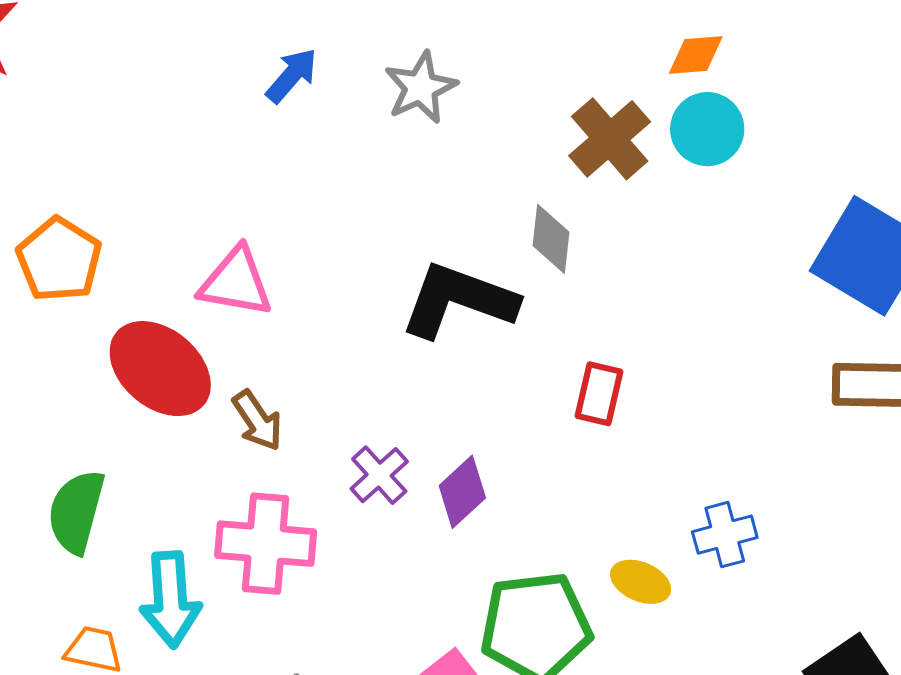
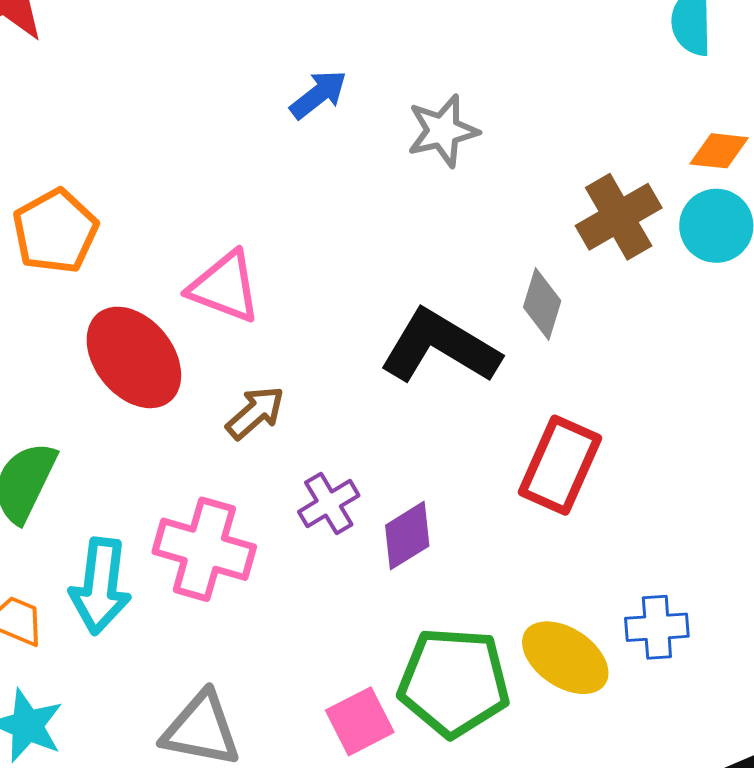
red rectangle: (599, 394) -> (560, 465), size x1.5
brown arrow: (257, 421) -> (255, 413), moved, turned -108
yellow ellipse: (641, 582) -> (565, 658), size x1.5

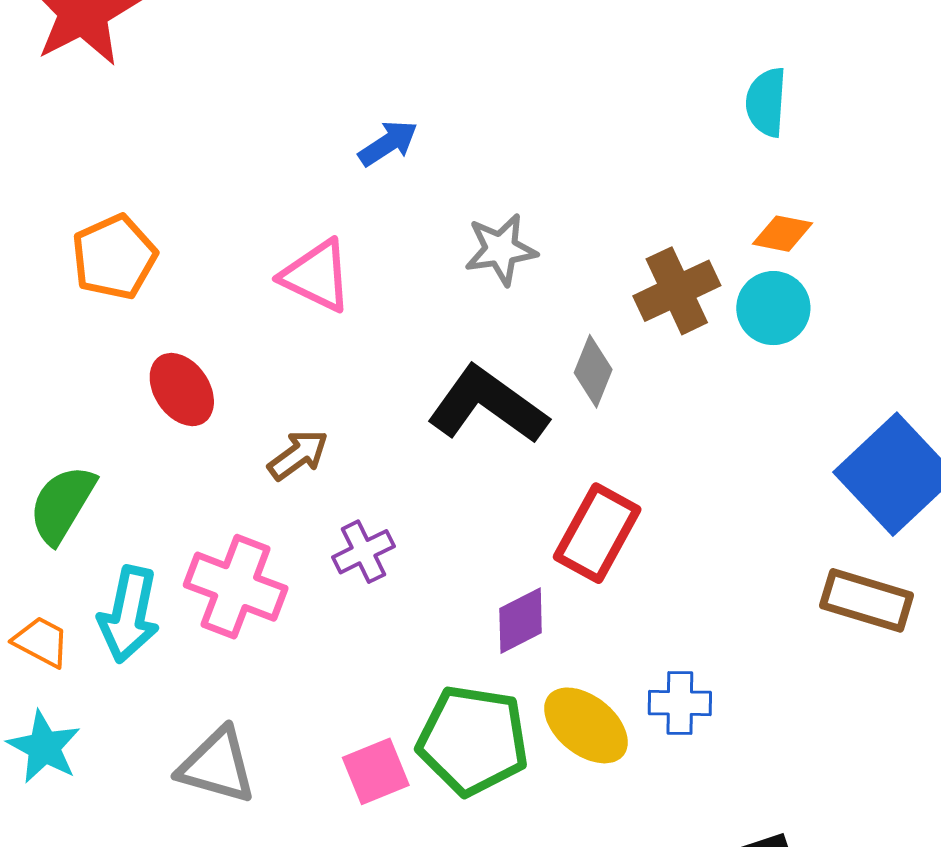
gray star: (443, 131) -> (501, 249), moved
pink triangle: (225, 287) -> (317, 276), moved
red ellipse: (134, 357) -> (182, 390), size x0.7
purple diamond: (407, 536) -> (521, 621), moved

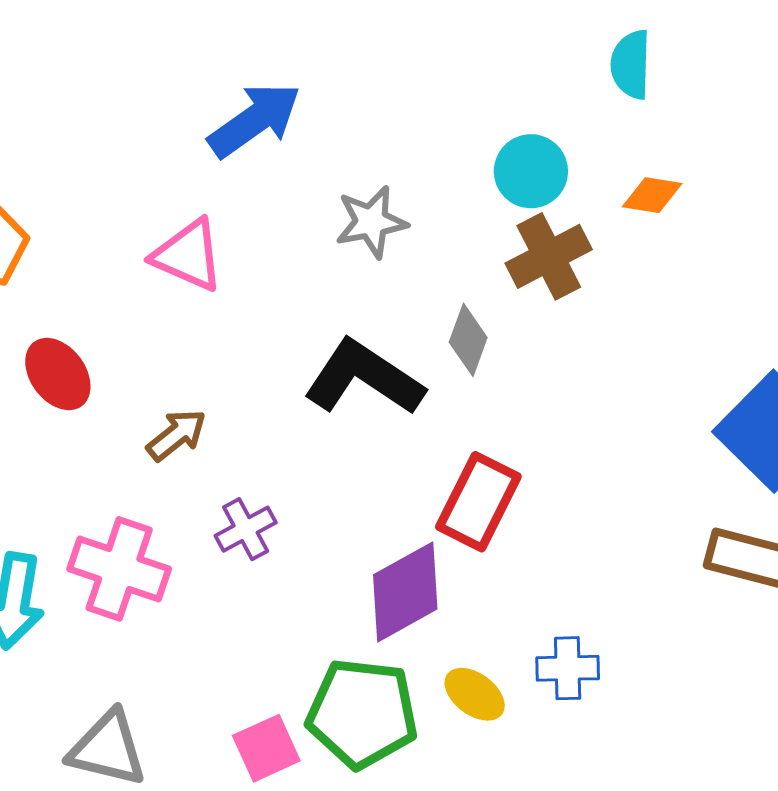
blue arrow: (388, 143) -> (255, 120), size x1.6
cyan circle: (773, 308) -> (531, 171), moved
purple diamond: (521, 621) -> (405, 592), size x1.5
yellow ellipse: (586, 725) -> (475, 694), size x0.7

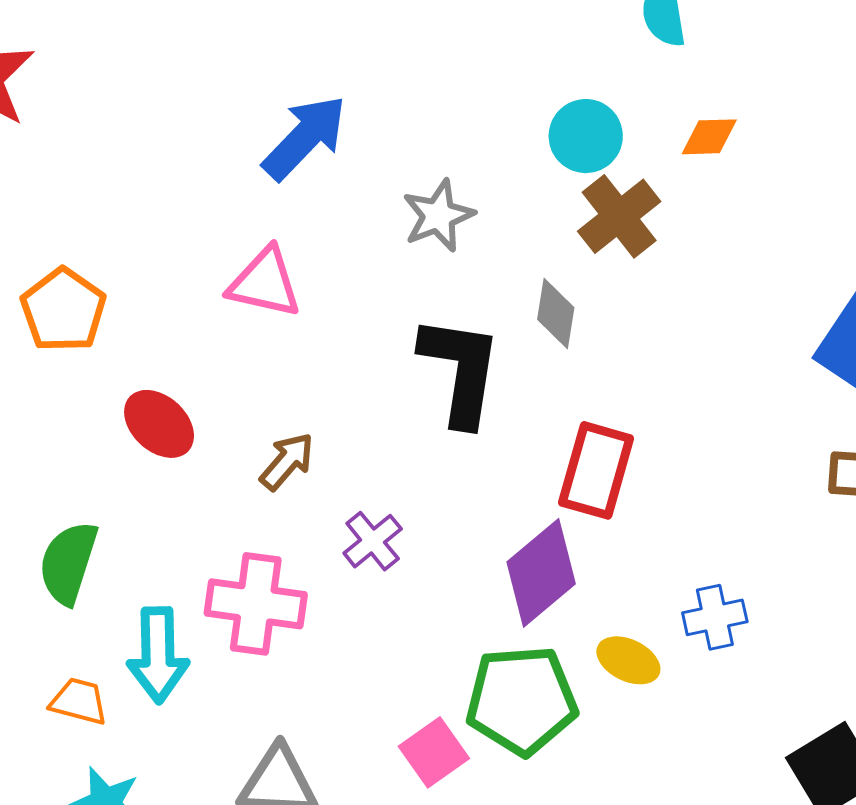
black L-shape: (364, 378) -> (460, 370), turned 76

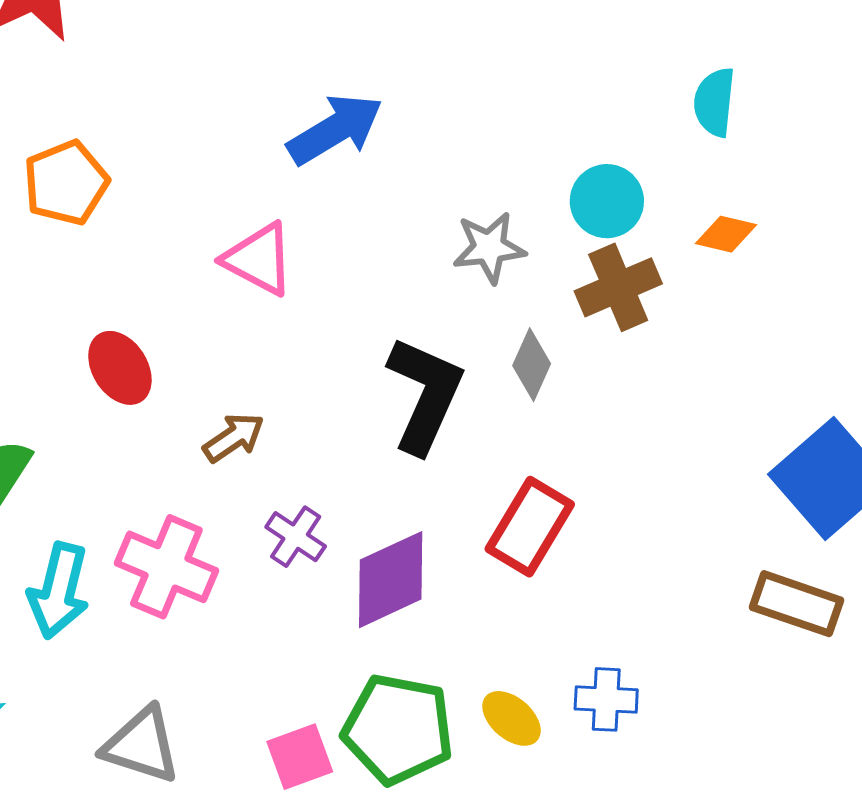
gray star: (438, 216) -> (489, 248), moved
orange pentagon: (63, 310) -> (66, 183), moved
purple cross: (373, 541) -> (296, 537), turned -32
purple diamond: (541, 573) -> (391, 580), moved

